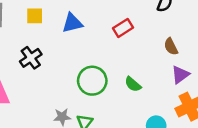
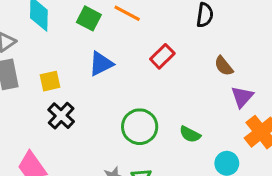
yellow square: (35, 16) -> (50, 81), moved
green semicircle: (133, 84) -> (190, 134), moved

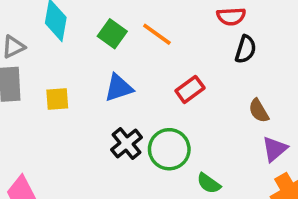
black cross: (61, 116) -> (127, 144), moved
green circle: (140, 127) -> (169, 149), moved

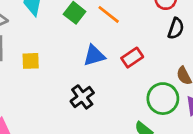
blue triangle: (119, 88) -> (94, 56), moved
green circle: (169, 149) -> (163, 99), moved

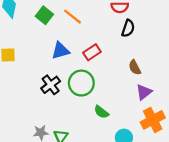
green circle: (163, 99) -> (81, 83), moved

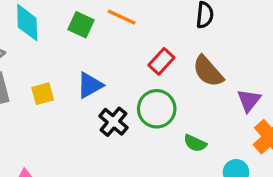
blue triangle: (60, 51) -> (90, 85), moved
brown semicircle: (135, 67) -> (208, 71), moved, size x1.5

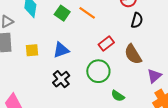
black cross: (113, 122) -> (61, 79), moved

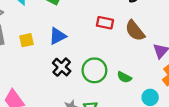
red rectangle: (106, 43) -> (105, 23), turned 56
green circle: (98, 71) -> (94, 70), moved

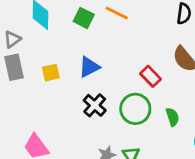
red rectangle: (105, 23) -> (151, 76), moved, turned 35
green semicircle: (124, 77) -> (172, 117), turned -136

